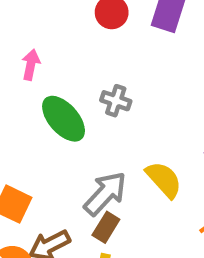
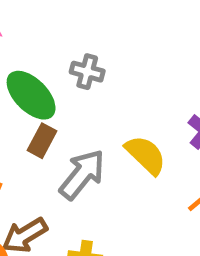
brown rectangle: (106, 227) -> (42, 141), moved

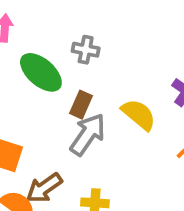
brown rectangle: (42, 141) -> (81, 105), moved

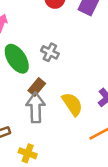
gray arrow: (88, 134) -> (36, 108), turned -52

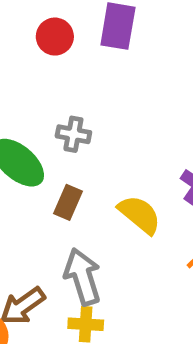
gray arrow: (36, 108) -> (83, 277), moved

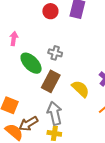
brown rectangle: (68, 202) -> (51, 81), size x1.5

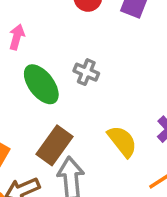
brown rectangle: (51, 81) -> (54, 145), moved

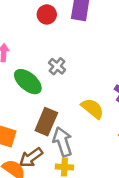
gray cross: (86, 72) -> (57, 66), turned 30

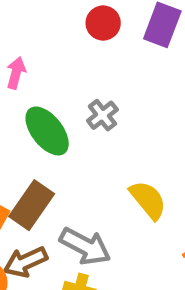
brown rectangle: (46, 122) -> (32, 205), moved
gray arrow: (63, 142) -> (85, 246), turned 124

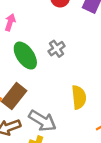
yellow semicircle: (148, 200) -> (79, 97), turned 30

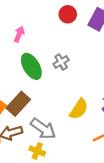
yellow semicircle: (79, 97) -> (79, 109), turned 35

